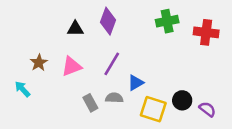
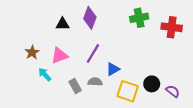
cyan arrow: (22, 89) -> (45, 74), moved

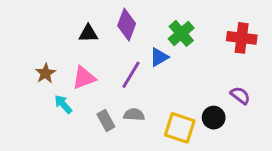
green cross: (139, 18) -> (181, 33), moved, turned -30
blue triangle: (113, 69) -> (159, 57), moved
purple semicircle: (173, 91) -> (240, 95), moved

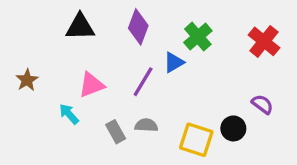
black triangle: (88, 33) -> (80, 27), moved, size x1.4
red cross: (242, 38) -> (264, 41), turned 32
brown star: (45, 73) -> (27, 80), moved

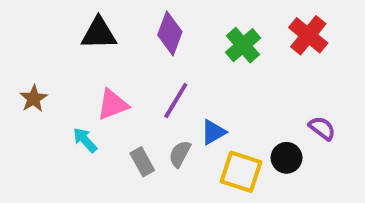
red cross: (264, 41) -> (308, 35), moved
blue triangle: (174, 62) -> (213, 132), moved
gray semicircle: (146, 125) -> (180, 154), turned -65

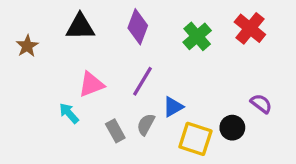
brown star: (34, 99) -> (27, 46), moved

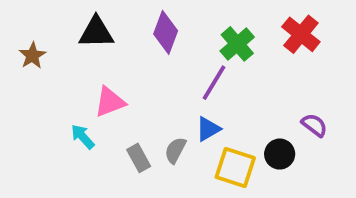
purple line: (143, 81) -> (214, 83), moved

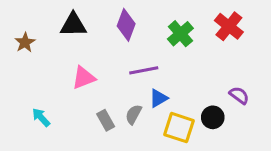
purple line: (214, 83) -> (144, 70), moved, turned 48
cyan arrow: (83, 137) -> (41, 117), moved

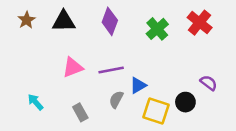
brown star: (25, 42) -> (27, 20), moved
purple line: (144, 70) -> (111, 70), moved
gray rectangle: (106, 120) -> (80, 112), moved

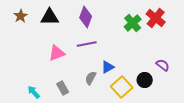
green cross: (157, 29) -> (133, 23), moved
purple line: (111, 70) -> (87, 44), moved
cyan arrow: (35, 102) -> (34, 92), moved
yellow square: (156, 111) -> (122, 87), turned 30

